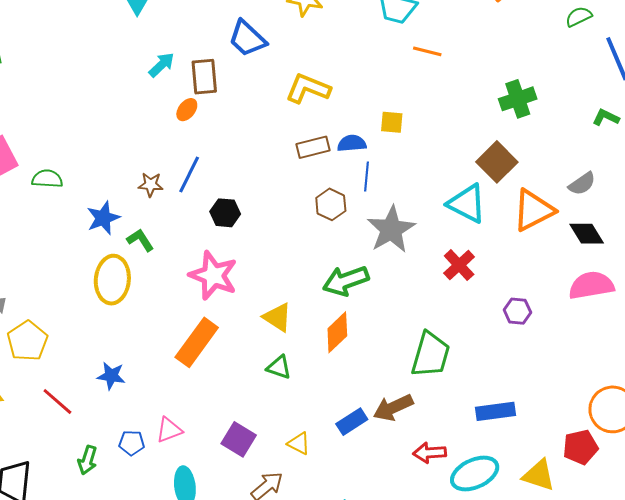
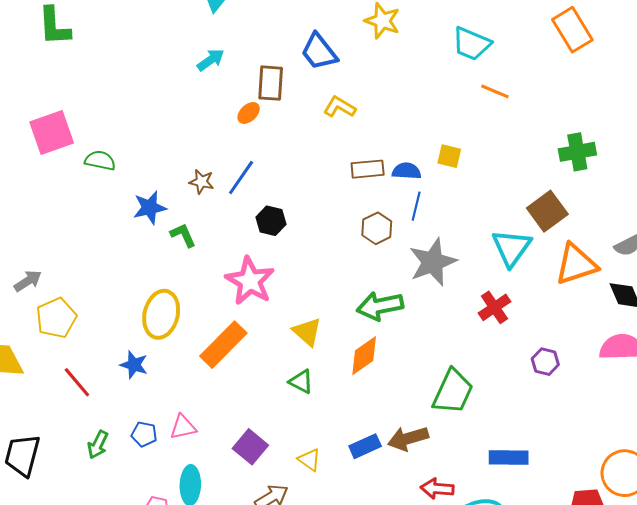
cyan arrow: (162, 65) -> (211, 60), moved
yellow L-shape: (308, 88) -> (340, 107), moved, size x0.7
cyan triangle: (467, 204) -> (511, 248), turned 30
yellow ellipse: (112, 280) -> (161, 314), moved

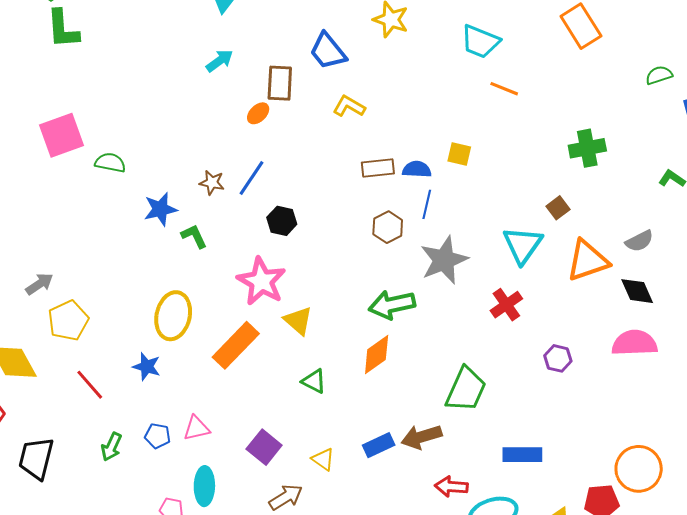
brown square: (547, 211) -> (558, 208), size x0.6
yellow triangle: (307, 332) -> (298, 321), moved

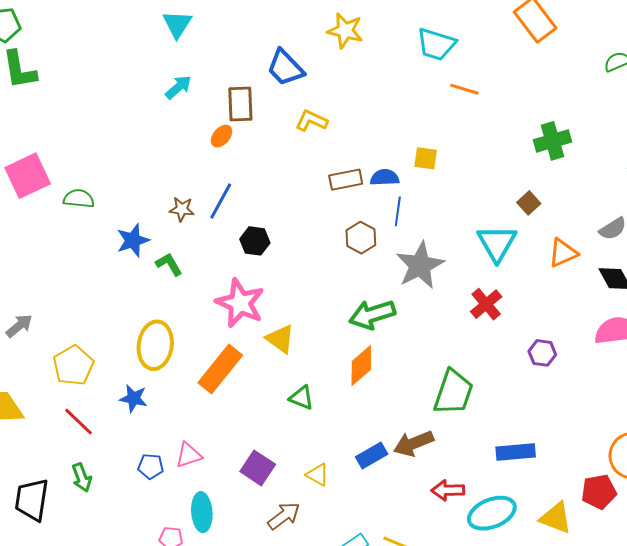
orange triangle: (588, 261) -> (563, 253), size x0.7
yellow pentagon: (68, 321) -> (73, 366), moved
green arrow: (111, 447) -> (82, 478), moved, turned -40

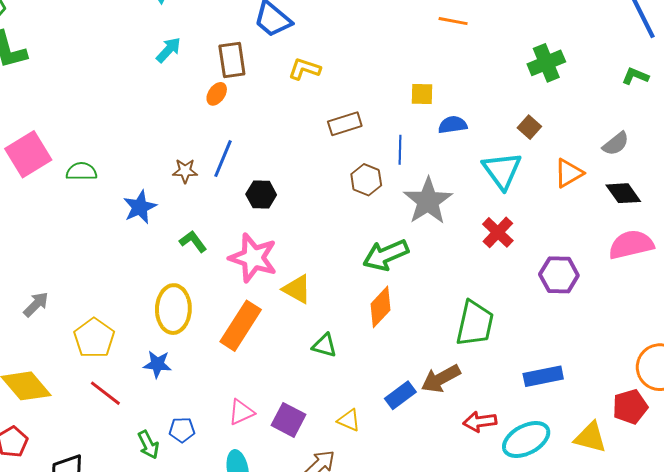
blue semicircle: (385, 177) -> (453, 125), moved
green L-shape: (169, 264) -> (193, 241), moved
purple hexagon: (542, 353) -> (559, 275), size x1.4
pink triangle: (189, 455) -> (241, 412), moved
green arrow: (82, 478) -> (148, 445), moved

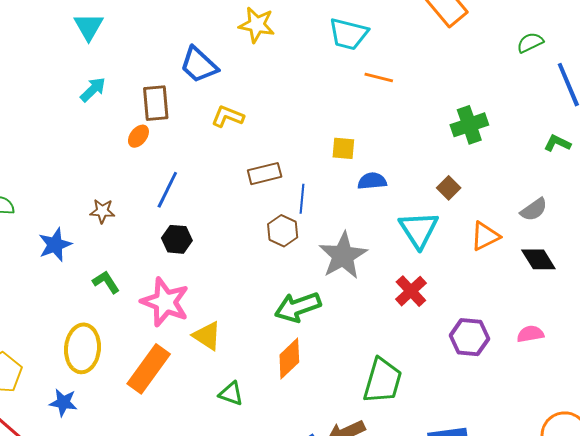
blue line: (400, 150) -> (302, 199), moved
blue line: (223, 159) -> (167, 190), moved
pink semicircle: (631, 245) -> (530, 334), moved, size x0.6

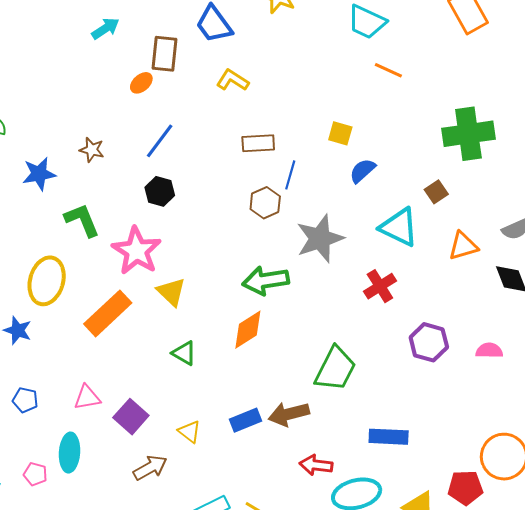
green cross: (469, 125) -> (468, 134), size x1.4
blue semicircle: (372, 181) -> (362, 171), turned -48
cyan triangle: (419, 230) -> (399, 227), turned -42
green L-shape: (106, 282) -> (82, 220), size x1.4

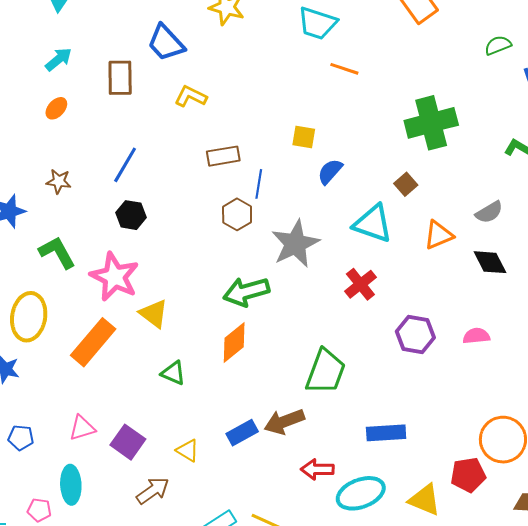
orange ellipse: (141, 83) -> (56, 108), moved

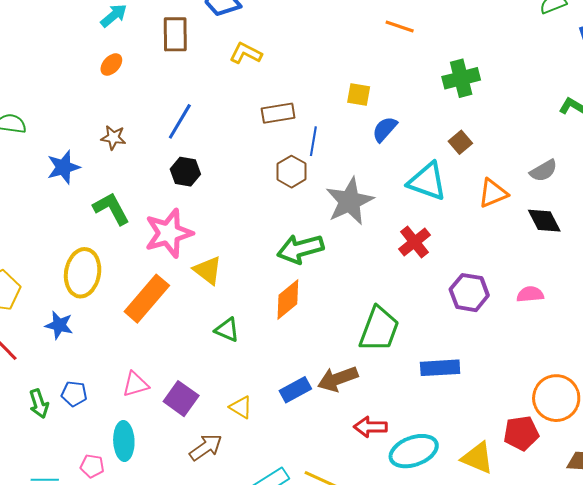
green cross: (431, 123) -> (461, 78), moved, size x0.7
pink star: (115, 277) -> (169, 233), turned 30
blue rectangle: (386, 433) -> (440, 368), moved

